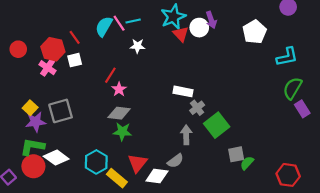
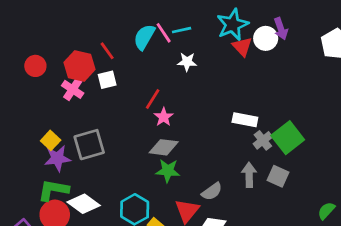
green square: (217, 125) -> (288, 138), moved
gray square: (236, 154) -> (278, 176), moved, turned 35
gray semicircle: (175, 161) -> (212, 191), moved

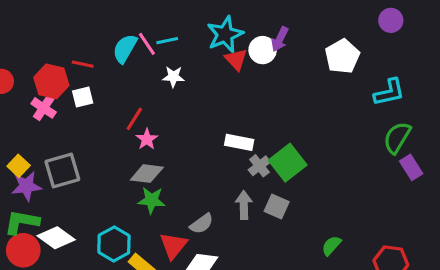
purple arrow: (281, 29) -> (280, 39), turned 45
red line: (107, 51) -> (83, 64), turned -42

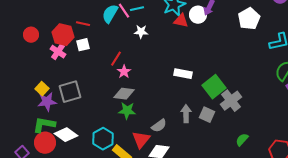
red triangle: (236, 59) -> (181, 21), turned -35
gray cross: (259, 166) -> (231, 101), moved, size x1.5

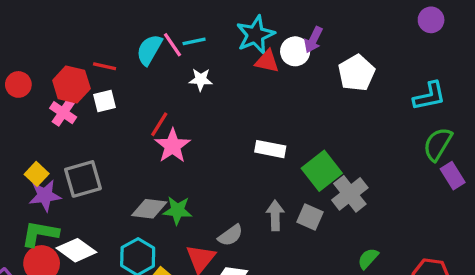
white pentagon: (249, 19) -> (356, 73), moved
pink star: (124, 72) -> (172, 146), size x1.5
gray diamond: (124, 94) -> (149, 209), moved

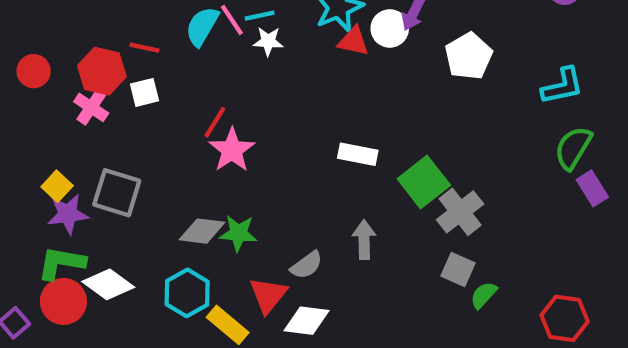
white star: (201, 80) -> (268, 41), moved
gray square: (83, 179) -> (117, 193), turned 33
gray square: (310, 217) -> (458, 269), moved

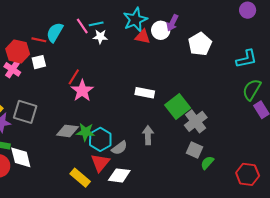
cyan semicircle: (202, 26) -> (55, 32), moved
white diamond: (108, 284) -> (21, 157), turned 40
cyan hexagon: (187, 293) -> (100, 139), moved

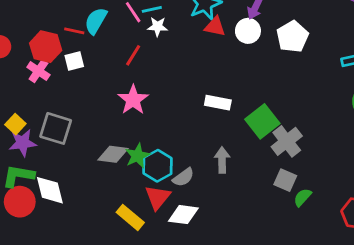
white circle: (161, 30) -> (248, 31), moved
red line: (74, 77) -> (133, 55), moved
green star: (85, 132) -> (137, 156), turned -30

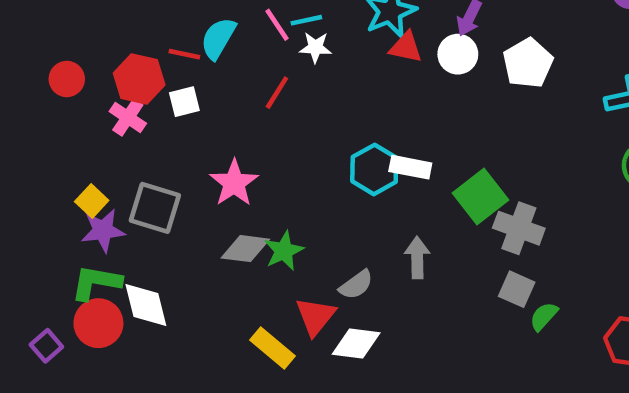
pink star: (133, 100) -> (234, 183), moved
gray cross: (287, 141) -> (519, 228), turned -32
cyan hexagon: (158, 166) -> (374, 169), moved

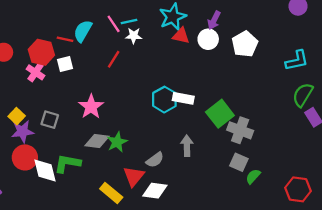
gray square: (155, 208) -> (50, 120), size x0.7
green L-shape: (96, 282) -> (67, 163), moved
red circle: (98, 323) -> (25, 157), moved

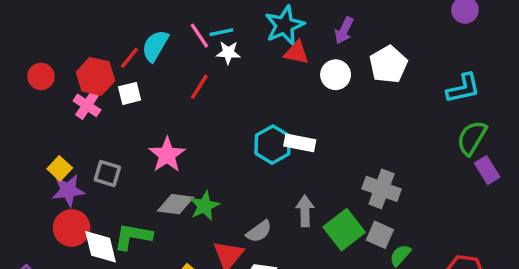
red line: (65, 39) -> (130, 58), turned -63
white circle: (208, 39) -> (336, 75), moved
green square: (220, 114) -> (344, 230), moved

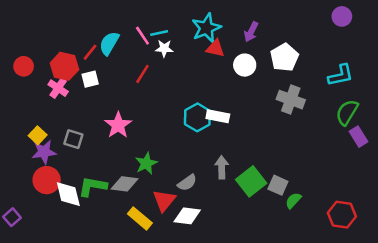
gray cross: (382, 189) -> (291, 100), moved
gray diamond: (176, 204) -> (125, 184), moved

